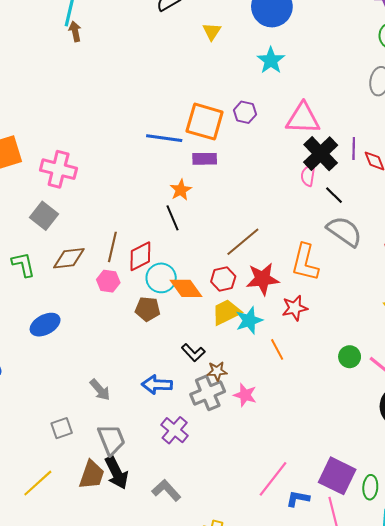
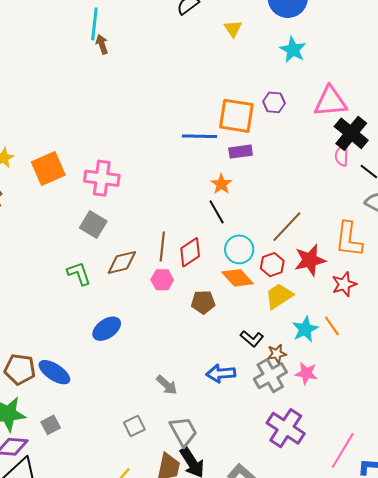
cyan circle: (161, 278) -> (239, 249), moved
cyan star: (249, 320) -> (305, 329), moved
purple cross: (175, 430) -> (286, 428), moved, size x1.4

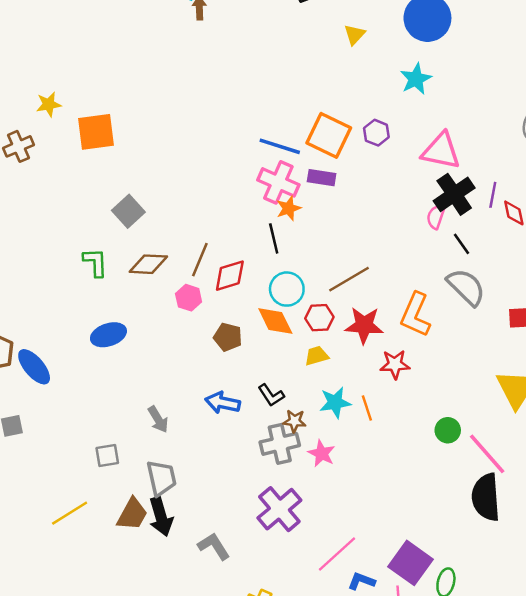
pink cross: (102, 178) -> (278, 182), moved
yellow trapezoid: (279, 296) -> (317, 356), size x0.7
blue arrow: (221, 373) -> (223, 403), moved

